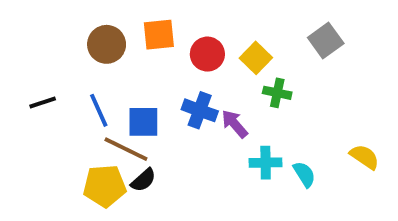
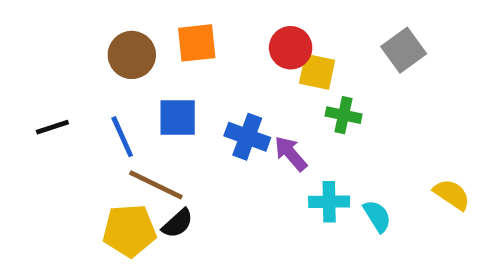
red circle: (207, 54) -> (291, 48), moved
yellow square: (256, 58) -> (317, 72), turned -32
blue square: (143, 122) -> (178, 117), moved

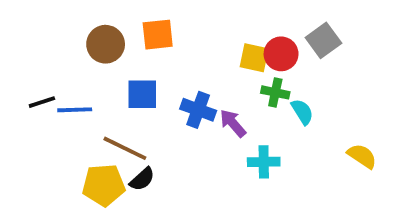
red circle: (291, 48) -> (281, 54), moved
blue line: (122, 137) -> (75, 110), moved, turned -68
cyan semicircle: (377, 216) -> (302, 112), moved

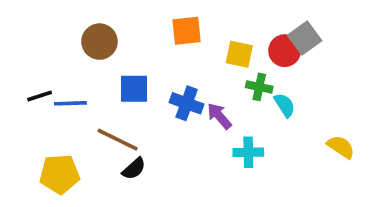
orange square: (158, 35) -> (187, 31), moved
red circle: (281, 54) -> (285, 51), moved
yellow pentagon: (104, 185) -> (60, 174), moved

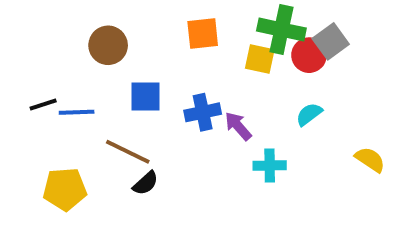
green cross: (259, 87) -> (281, 30), moved, size x1.6
blue cross: (187, 103) -> (203, 112), turned -32
cyan semicircle: (285, 105) -> (309, 114), turned -95

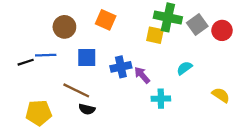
orange square: (203, 33) -> (106, 20), moved, turned 30
red circle: (309, 55) -> (222, 30), moved
blue line: (77, 112) -> (46, 55), moved
black semicircle: (146, 183) -> (87, 109), turned 56

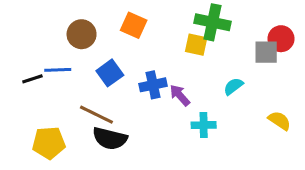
gray square: (197, 25) -> (266, 52), moved, turned 36
blue square: (87, 57) -> (110, 73), turned -36
black semicircle: (87, 109) -> (110, 138), size x1.6

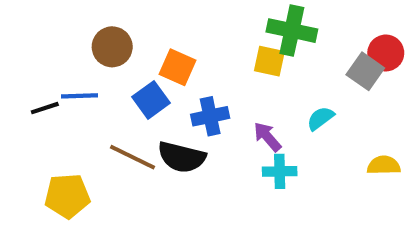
orange square: (134, 25) -> (178, 67), moved
gray square: (266, 52) -> (365, 71), turned 35
purple arrow: (180, 95) -> (267, 137), moved
yellow semicircle: (280, 121) -> (384, 165), turned -35
black semicircle: (110, 138) -> (182, 157), moved

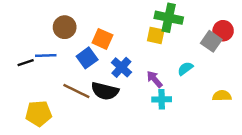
blue cross: (210, 116) -> (121, 67), turned -36

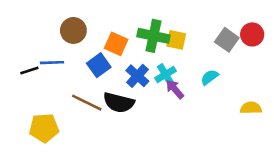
green cross: (169, 18) -> (153, 36), moved
gray square: (211, 41) -> (227, 40), moved
cyan cross: (162, 99) -> (165, 75), moved, turned -30

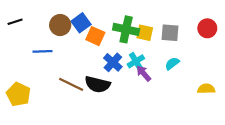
gray square: (227, 40) -> (170, 33), moved, turned -30
blue square: (99, 65) -> (81, 23), moved
black line: (29, 71) -> (15, 22), moved
yellow pentagon: (44, 128) -> (18, 94), moved, turned 30

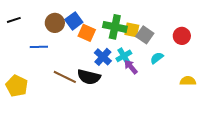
red circle: (207, 28) -> (182, 36), moved
gray square: (170, 33) -> (145, 35), moved, turned 30

